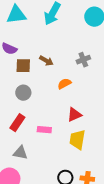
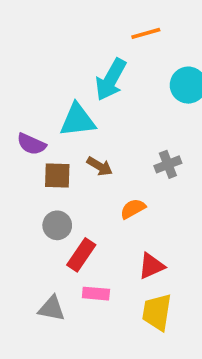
cyan triangle: (16, 15) -> (78, 120), moved
red rectangle: (17, 123) -> (81, 255), moved
gray triangle: (20, 153) -> (52, 308), moved

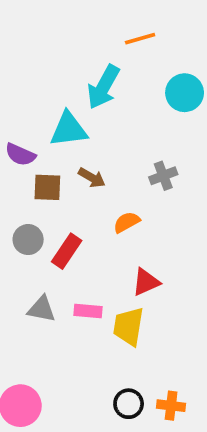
gray circle: (57, 225) -> (28, 240), moved
red rectangle: (81, 255) -> (67, 251), moved
gray triangle: (52, 308) -> (42, 309), moved
yellow trapezoid: (157, 312) -> (129, 326), moved

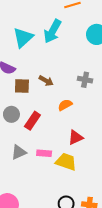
cyan triangle: (69, 129) -> (23, 38), moved, turned -35
gray cross: (163, 176) -> (85, 80), turned 32
gray triangle: (42, 309) -> (19, 152), turned -35
yellow trapezoid: (129, 326) -> (66, 162), turned 100

